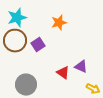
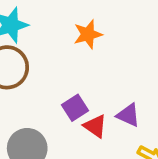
purple square: (38, 45) -> (75, 108), moved

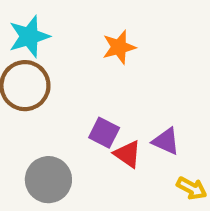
purple square: (75, 108) -> (104, 133), turned -30

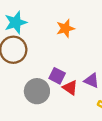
gray circle: (48, 180) -> (37, 91), moved

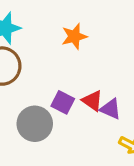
red triangle: (70, 88) -> (92, 101), moved

